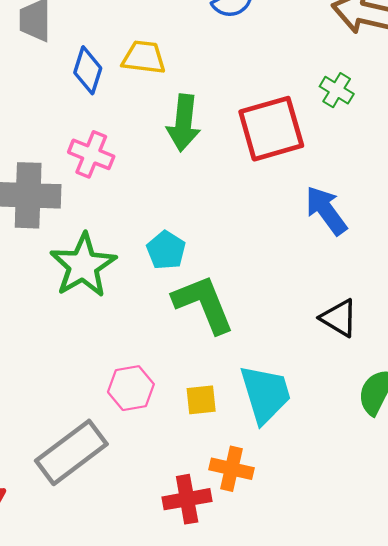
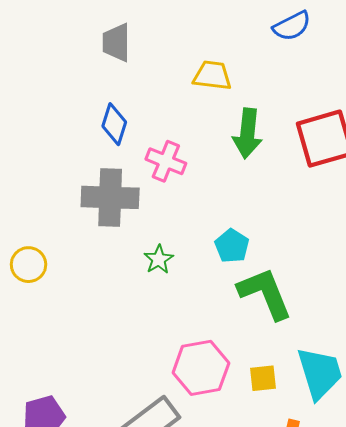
blue diamond: (88, 70) -> (114, 124), moved
green star: (83, 265) -> (159, 259), size x0.5
pink hexagon: (131, 388) -> (201, 368), size x1.4

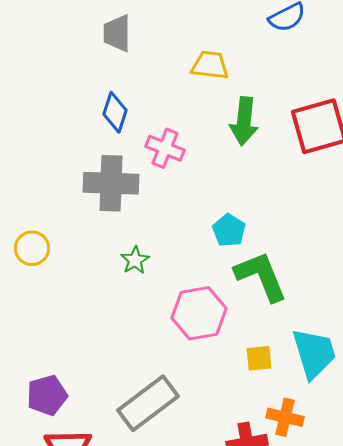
green star: (159, 259) -> (135, 260), moved
pink hexagon: (201, 368) -> (199, 313), moved

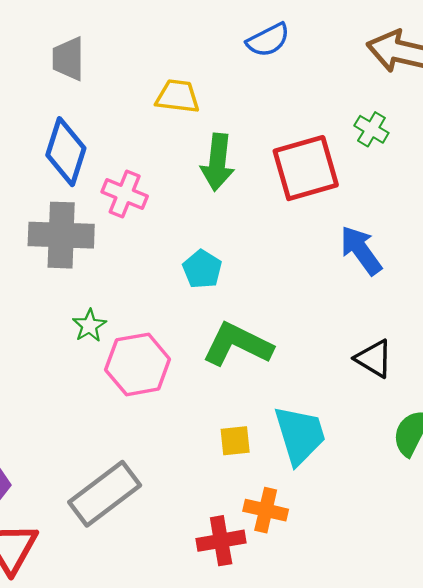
blue diamond: (115, 112) -> (66, 152), size x1.4
cyan pentagon: (229, 230) -> (202, 269), moved
green L-shape: (261, 276) -> (237, 344), turned -42
pink hexagon: (199, 313) -> (138, 364), moved

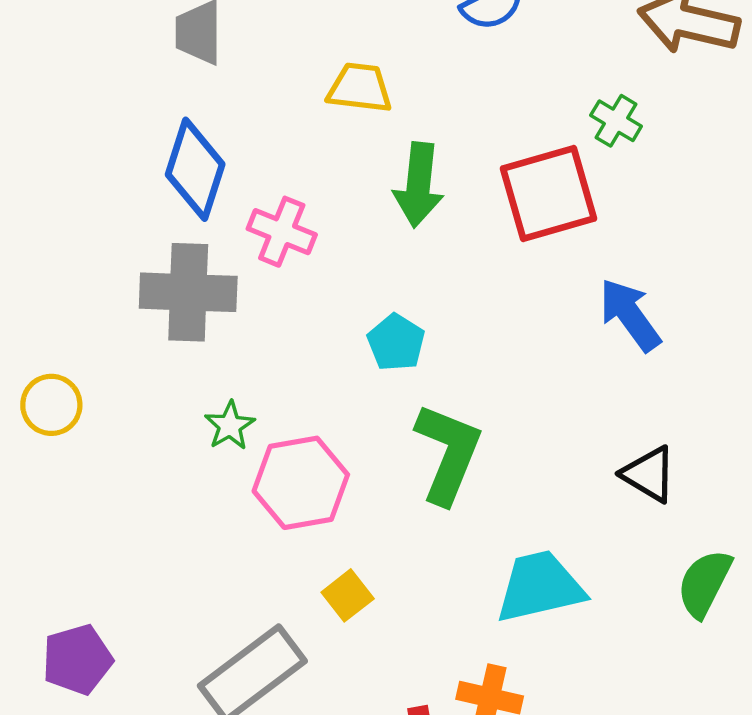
green cross: (371, 129) -> (616, 121), moved
green L-shape: (237, 344) -> (448, 453), turned 86
cyan trapezoid: (300, 435) -> (540, 587), turned -86
yellow square: (235, 441) -> (348, 595), moved, turned -32

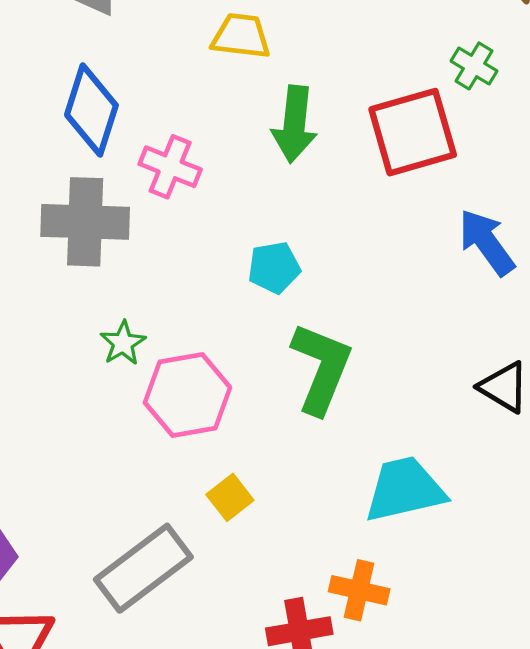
cyan pentagon: (396, 343) -> (274, 267), turned 30

